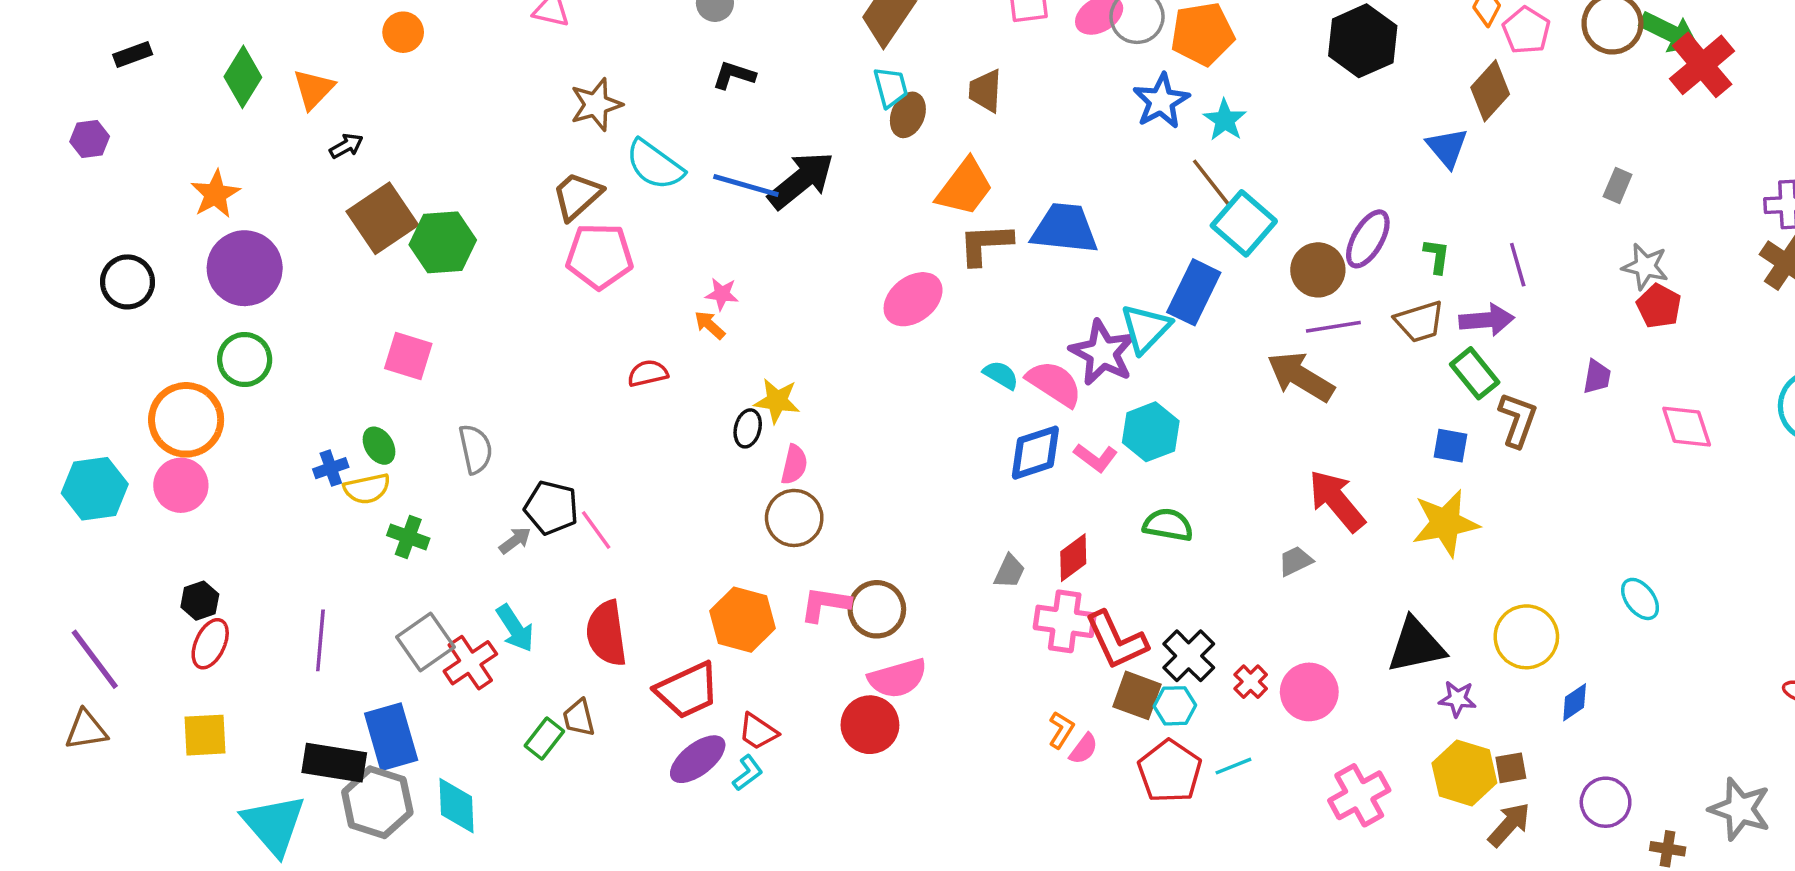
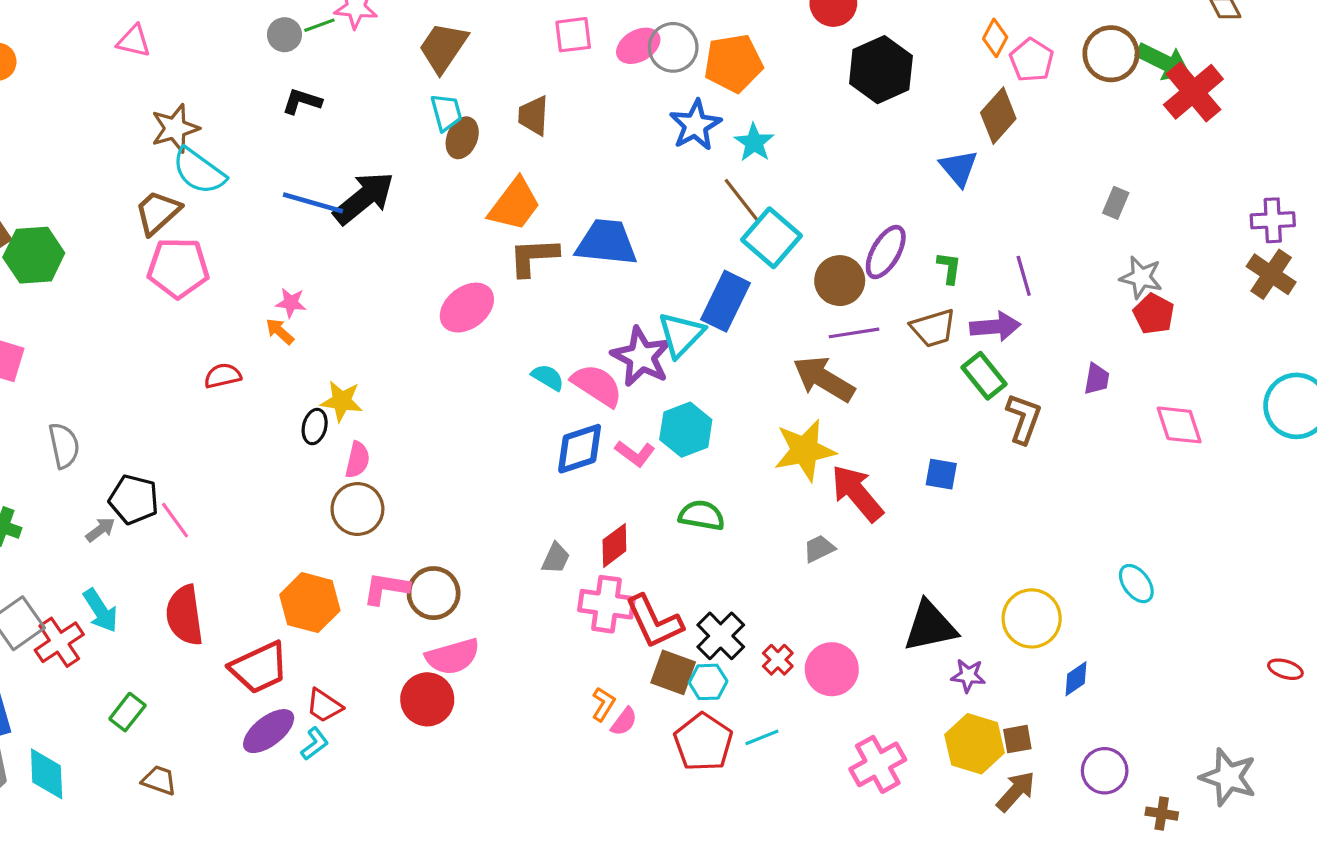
cyan semicircle: (655, 165) -> (199, 171), moved
blue square: (1451, 446) -> (941, 474), moved
yellow star: (1445, 523) -> (805, 450), moved
brown trapezoid: (579, 718) -> (159, 780), moved, turned 123

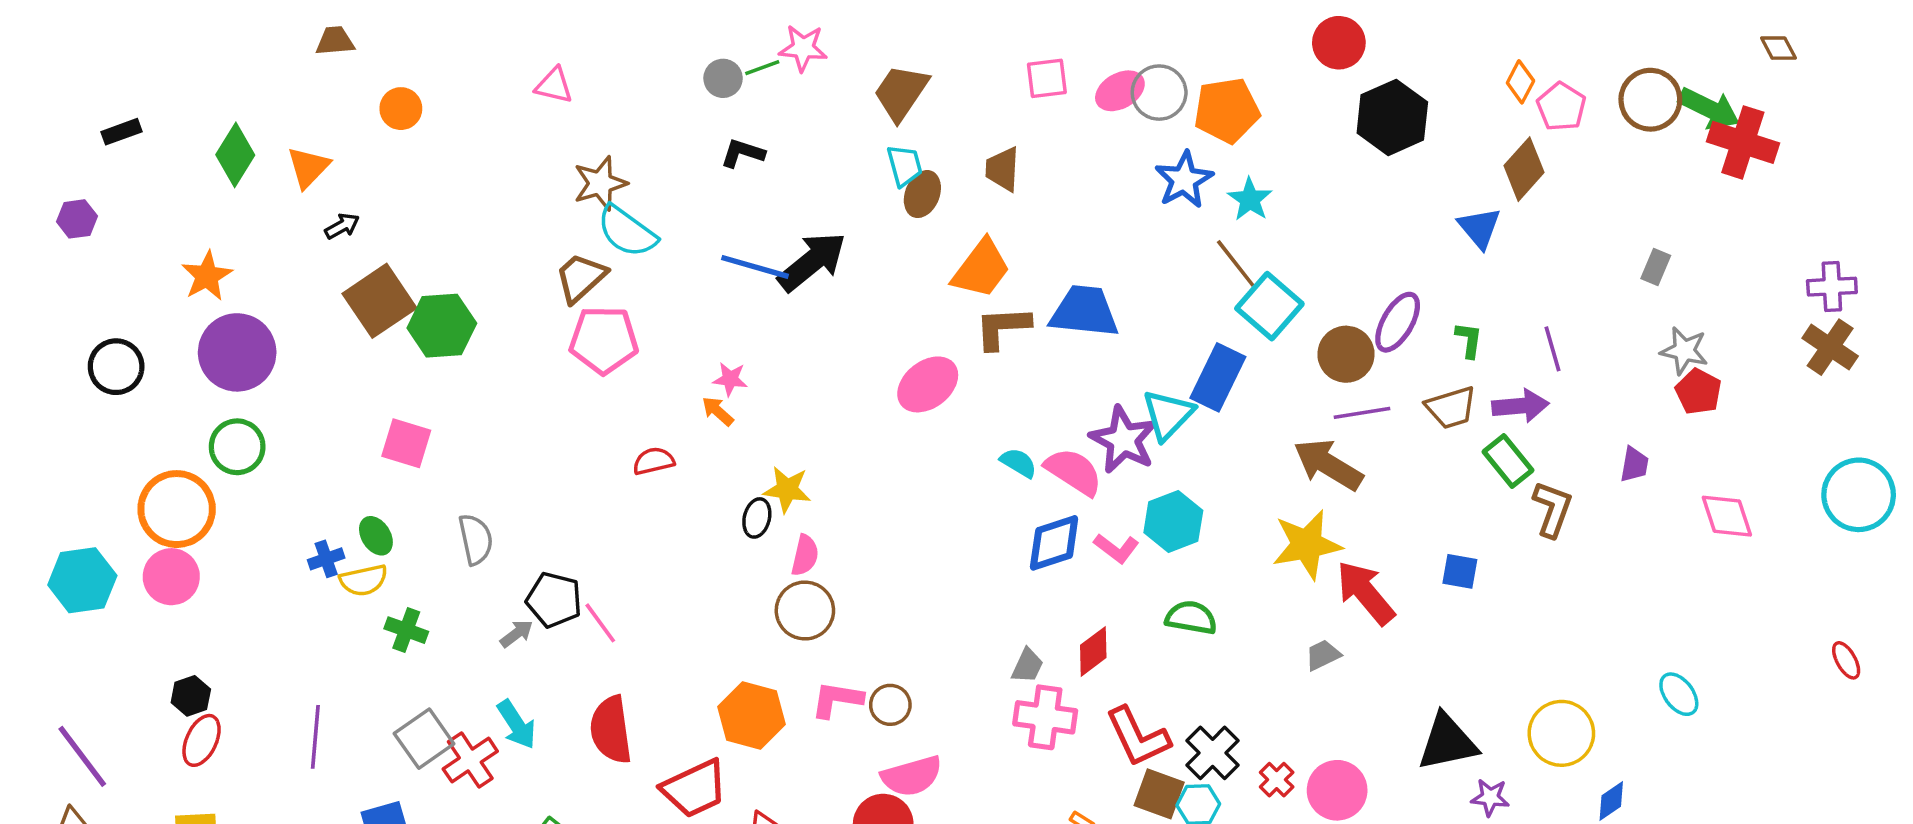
red cross: (1193, 92) -> (1743, 142), turned -32
brown circle: (434, 593) -> (890, 705), size x0.7
pink cross: (607, 604) -> (1045, 717), moved
red ellipse: (1285, 669) -> (1846, 660), moved, turned 44

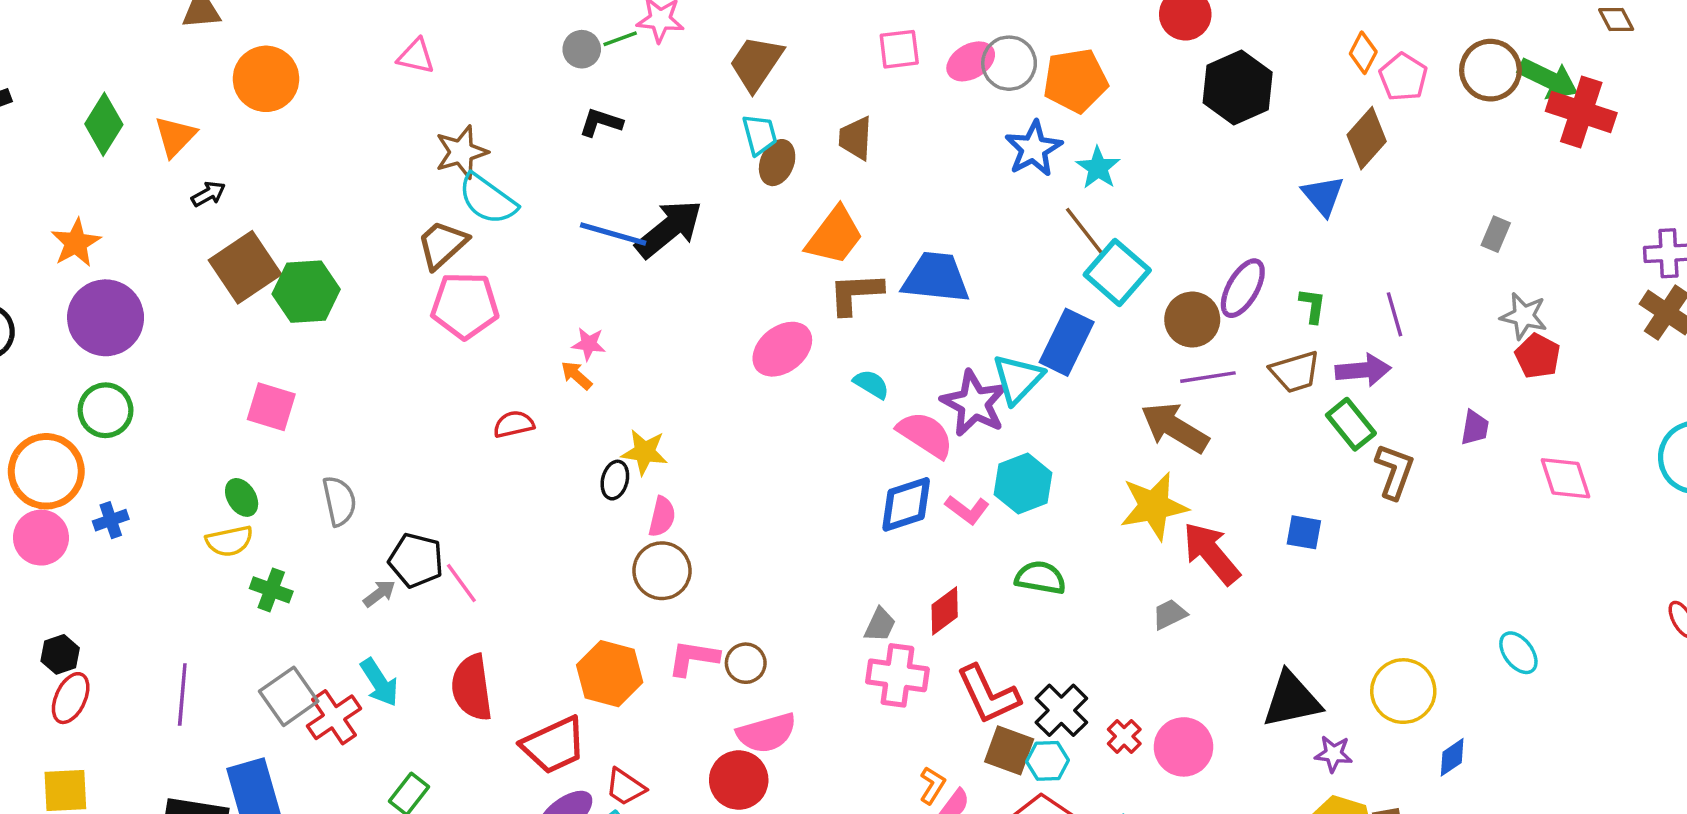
orange circle: (401, 109) -> (266, 79), size x1.6
cyan semicircle: (1018, 463) -> (871, 384), moved
blue cross: (326, 559) -> (111, 520), moved

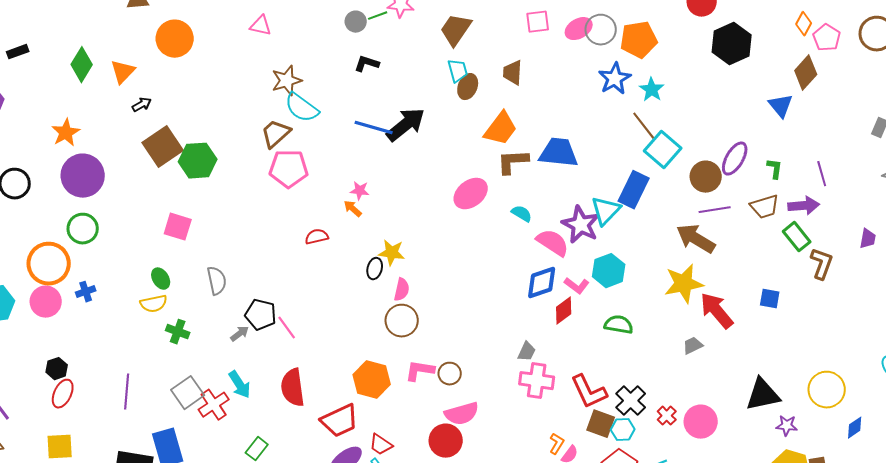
red diamond: (945, 611) -> (564, 311), moved

